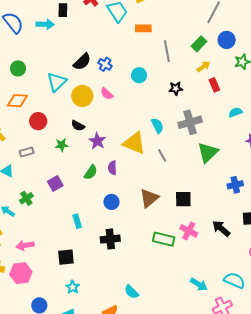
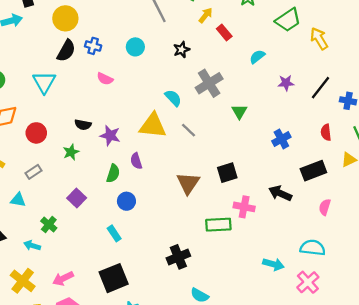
yellow circle: (82, 96) -> (65, 18), moved
green triangle: (208, 153) -> (239, 112), size x0.6
blue circle: (111, 202) -> (126, 201), moved
black cross: (110, 239) -> (178, 257), moved
black square: (66, 257) -> (114, 278), size x1.4

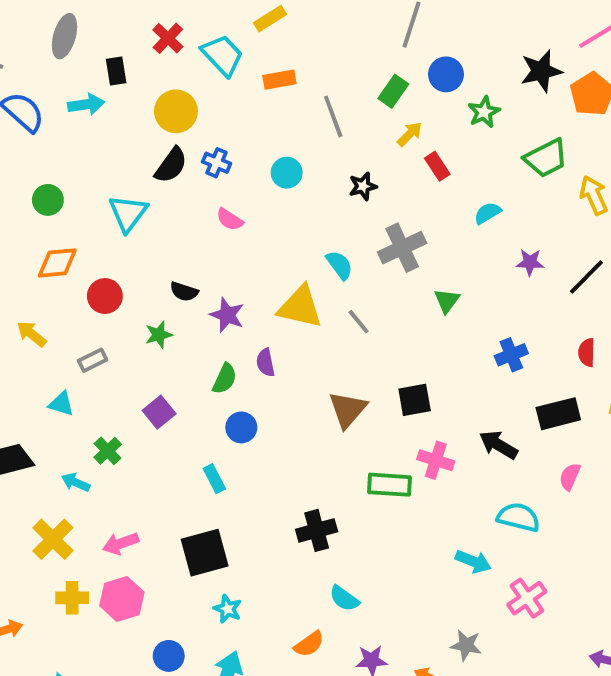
cyan semicircle: (313, 248) -> (518, 517), moved

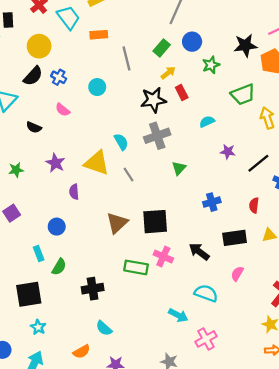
black star: (363, 186) -> (153, 100), moved, size x1.6
black semicircle: (184, 292) -> (34, 127), moved
green semicircle: (225, 379) -> (59, 267), moved
black square: (415, 400) -> (155, 222), size x1.4

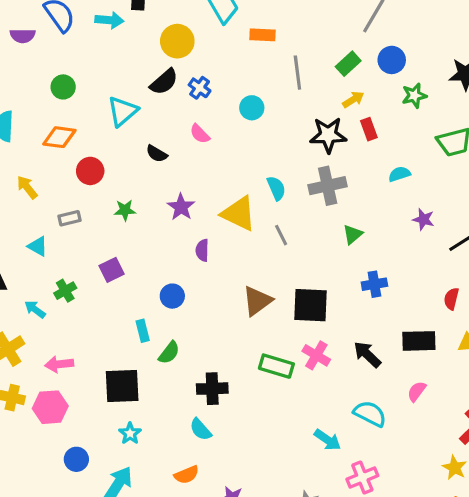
blue cross: (212, 202) -> (374, 284), moved
cyan semicircle: (104, 328) -> (201, 429), moved

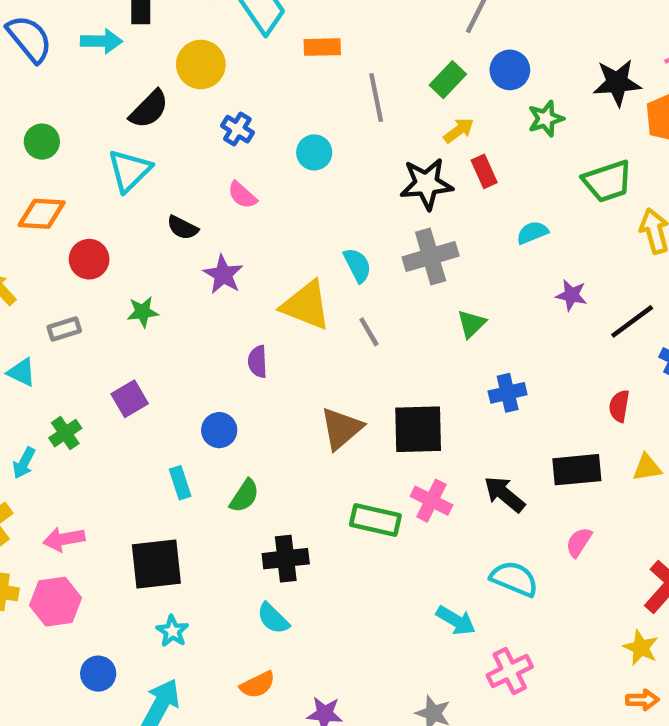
black semicircle: (164, 82) -> (149, 109), moved
purple star: (181, 207) -> (223, 275), moved
cyan arrow: (35, 309) -> (24, 463), turned -95
green semicircle: (169, 353) -> (244, 496), moved

